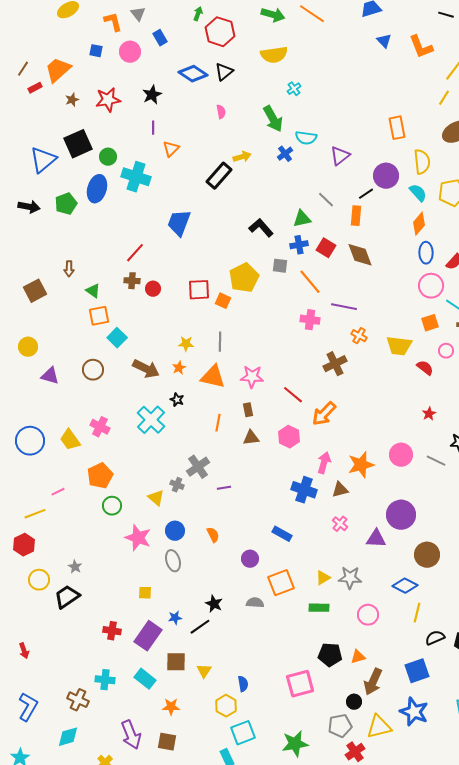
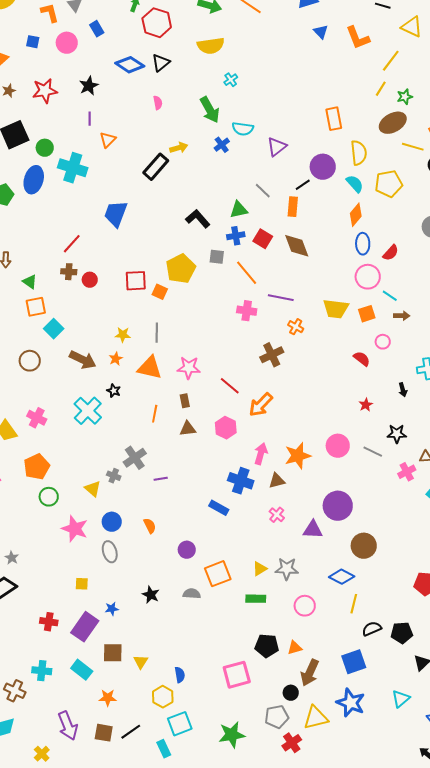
yellow trapezoid: (399, 346) -> (336, 309), moved
blue rectangle: (282, 534) -> (219, 508), moved
black line: (200, 627) -> (131, 732), moved

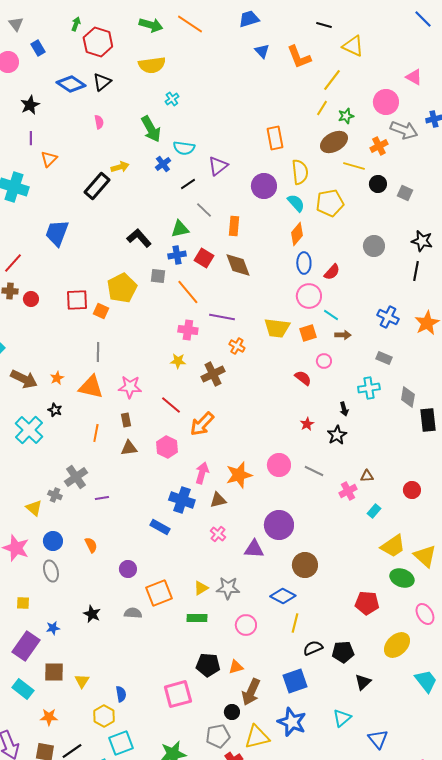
black line: (303, 185) -> (188, 184), moved
yellow star: (123, 335) -> (178, 361), moved
black star: (397, 434) -> (337, 435), moved, turned -30

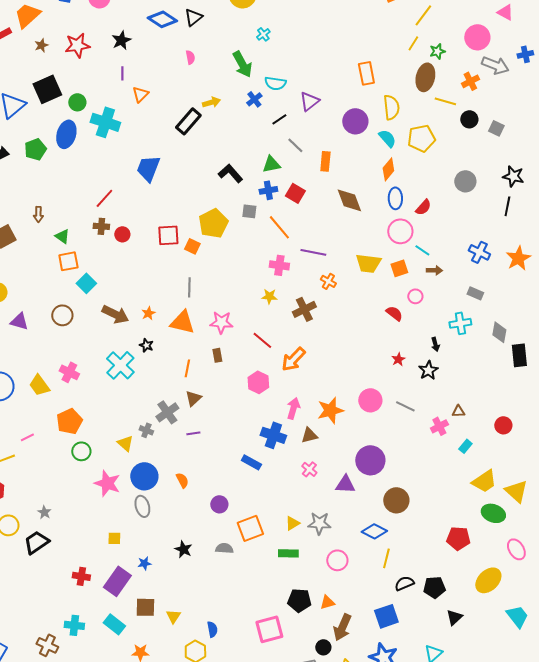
brown ellipse: (334, 142) -> (425, 77), turned -48
brown diamond: (238, 265) -> (349, 200), moved
brown triangle: (129, 448) -> (193, 398), moved, turned -36
blue circle: (53, 541) -> (144, 476), size x1.4

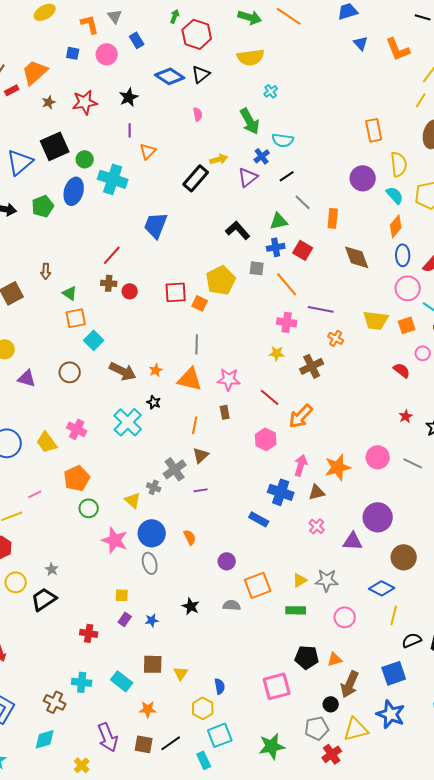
purple triangle: (309, 101) -> (248, 177), moved
purple rectangle: (117, 581) -> (125, 619), moved, size x0.5

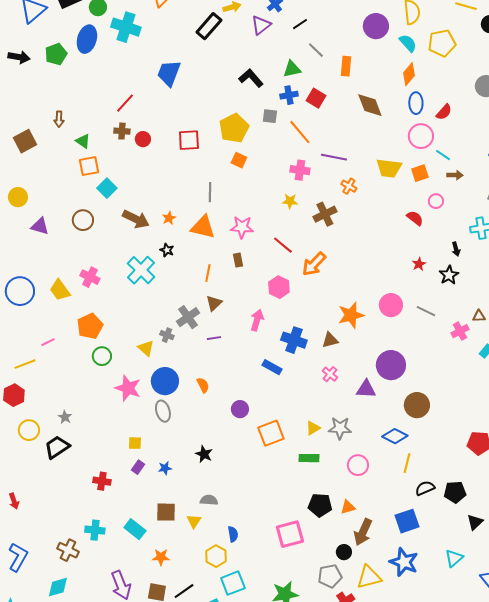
orange square: (200, 303) -> (239, 160), moved
pink arrow: (301, 465) -> (257, 320), moved
gray semicircle: (232, 605) -> (209, 500), moved

